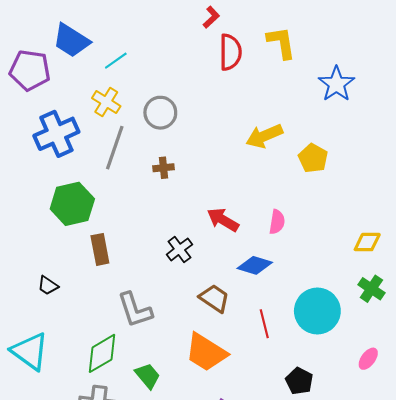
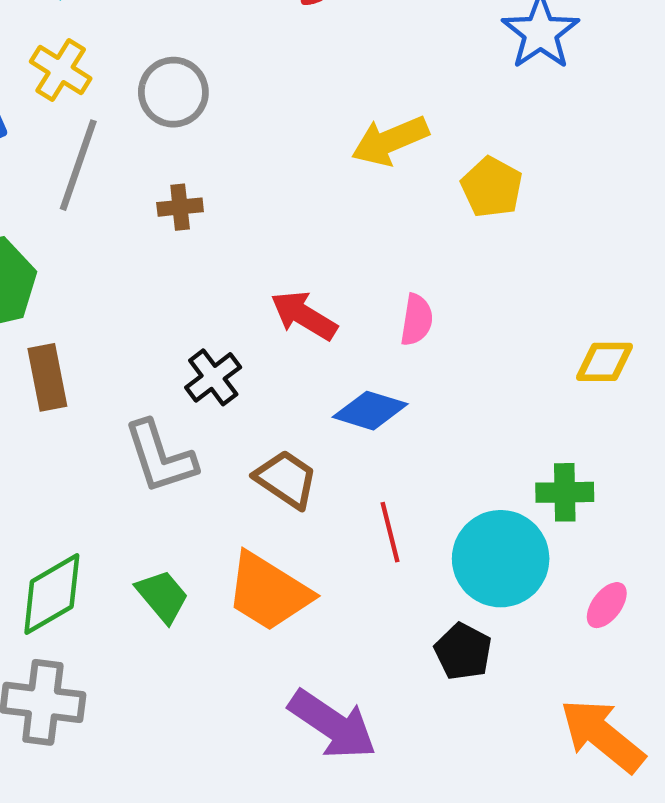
green cross: (371, 289) -> (565, 492), moved, turned -35
gray L-shape: (135, 310) -> (160, 457), moved
cyan circle: (317, 311) -> (501, 559), moved
green trapezoid: (148, 376) -> (162, 596), moved

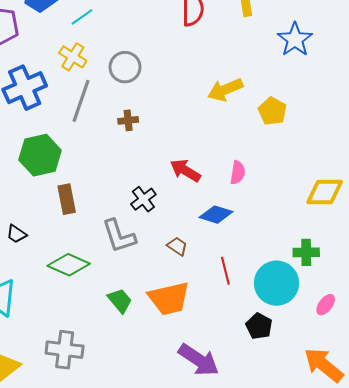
yellow diamond: (605, 362) -> (325, 192), size x1.4
brown trapezoid: (286, 479) -> (177, 246), size x0.7
orange trapezoid: (268, 592) -> (169, 298), turned -45
green diamond: (52, 594) -> (69, 265), moved, turned 54

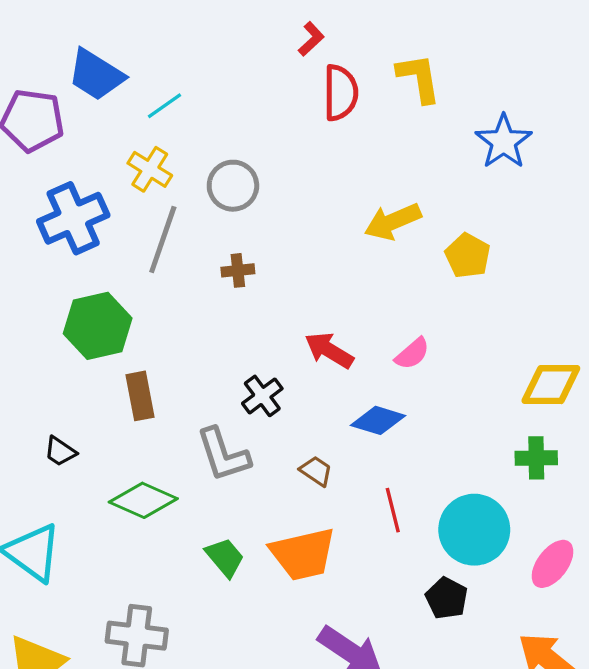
pink semicircle: (238, 173) -> (412, 354), turned 40
green cross: (306, 252) -> (536, 458), moved
pink ellipse: (326, 305) -> (553, 564), size x1.4

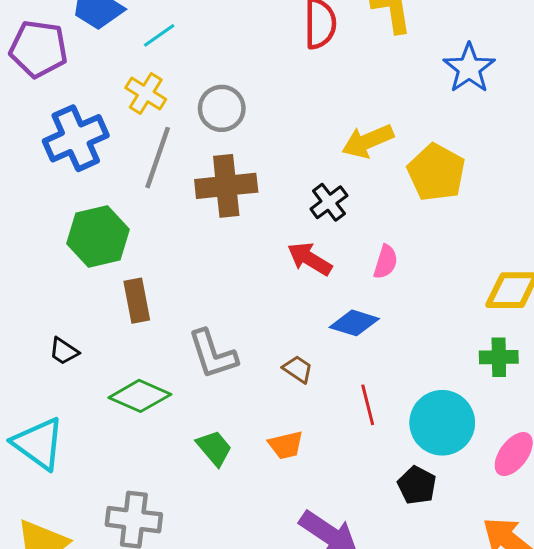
yellow pentagon: (468, 256) -> (436, 172), size x1.4
brown cross: (238, 270) -> (226, 186), size x2.0
pink semicircle: (412, 354) -> (386, 262), turned -32
black cross: (262, 396) -> (329, 202), moved
orange trapezoid: (303, 554) -> (286, 445), size x0.6

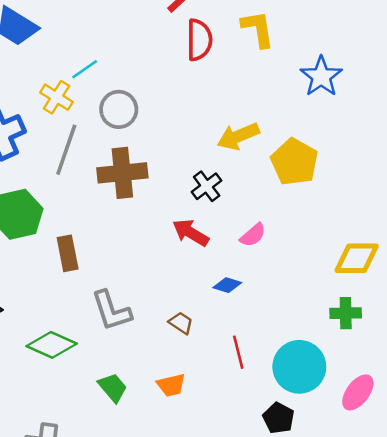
cyan line: (159, 35) -> (85, 69), moved
pink semicircle: (386, 262) -> (253, 235), turned 32
brown rectangle: (137, 301) -> (68, 253), moved
blue diamond: (354, 323) -> (227, 285), size x0.7

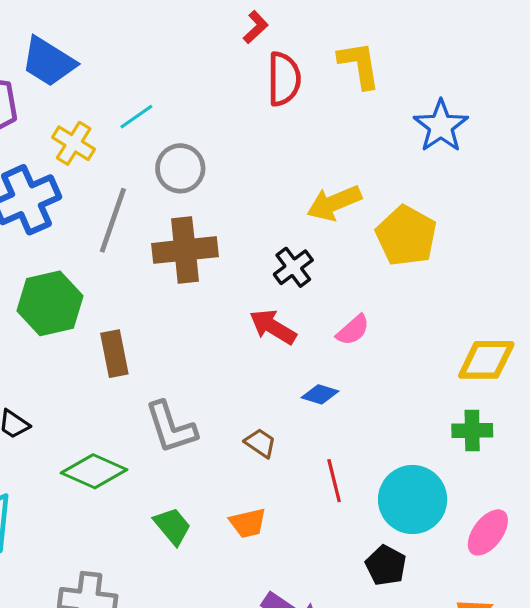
yellow cross: (57, 97) -> (74, 143), moved

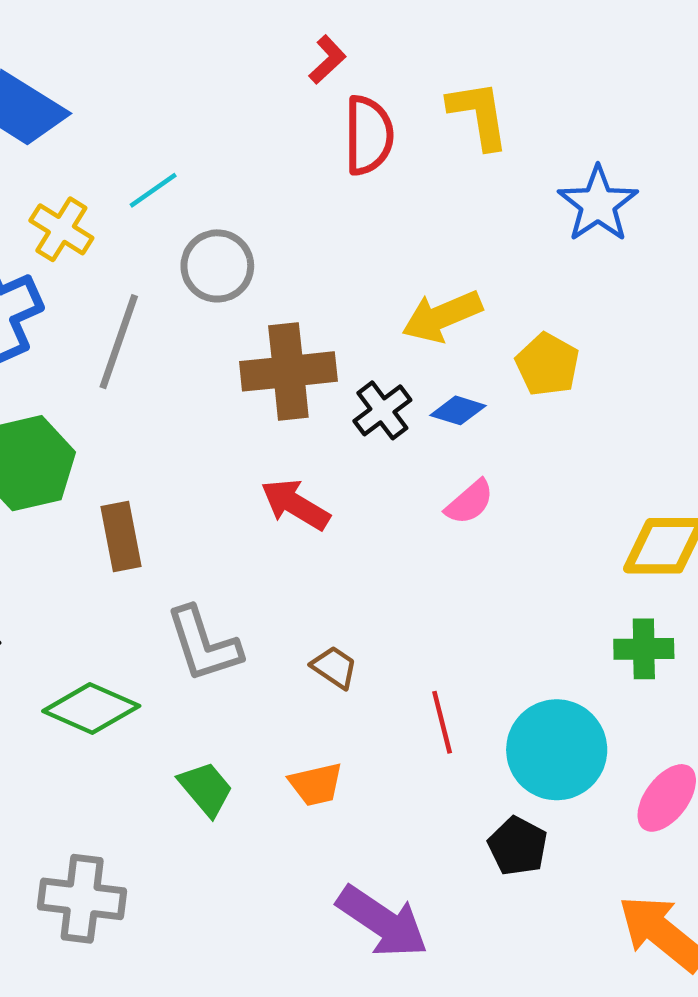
yellow pentagon: (406, 236) -> (547, 365), size x0.7
brown cross: (185, 250) -> (288, 371), moved
red arrow: (273, 327) -> (295, 504), moved
blue diamond: (320, 394) -> (458, 410), moved

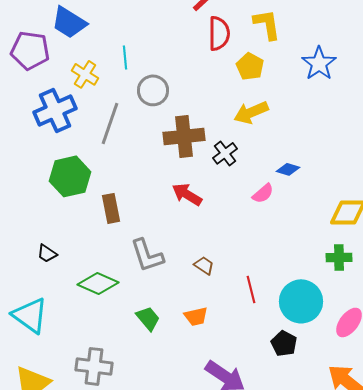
cyan line: (153, 190) -> (125, 57), turned -60
yellow pentagon: (547, 365) -> (250, 66), moved
blue diamond: (458, 410) -> (288, 169), moved

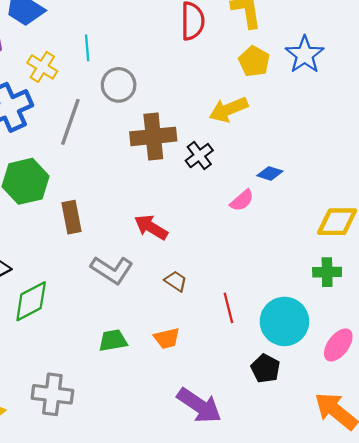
yellow pentagon: (250, 66) -> (254, 61), moved
red arrow: (187, 194) -> (151, 227), moved
gray L-shape: (147, 255) -> (112, 270), turned -39
green diamond: (98, 283) -> (31, 301), moved, turned -51
green trapezoid: (148, 318) -> (113, 340), turned -60

